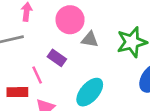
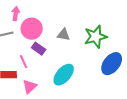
pink circle: (70, 20) -> (32, 29), moved

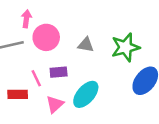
purple rectangle: (39, 49) -> (59, 72), moved, turned -40
pink triangle: (30, 87) -> (55, 104), moved

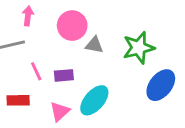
pink circle: (46, 37) -> (72, 26), moved
pink line: (36, 78) -> (36, 71), moved

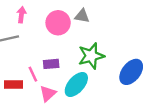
gray triangle: (94, 45) -> (82, 16), moved
green star: (139, 48) -> (91, 56), moved
pink line: (36, 71) -> (33, 74), moved

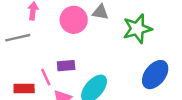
green star: (91, 56) -> (137, 29), moved

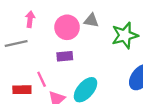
purple rectangle: (66, 66) -> (65, 56), moved

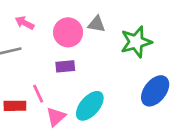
pink arrow: (30, 19) -> (24, 23), turned -70

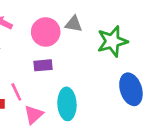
blue ellipse: (155, 91) -> (131, 89), turned -56
cyan ellipse: (90, 106) -> (67, 104), turned -44

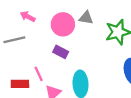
purple rectangle: (43, 65) -> (61, 52), turned 32

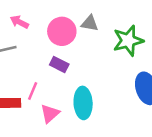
pink line: (39, 74) -> (33, 91), turned 48

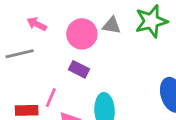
green star: (128, 41) -> (151, 21), moved

